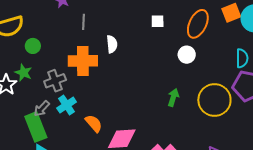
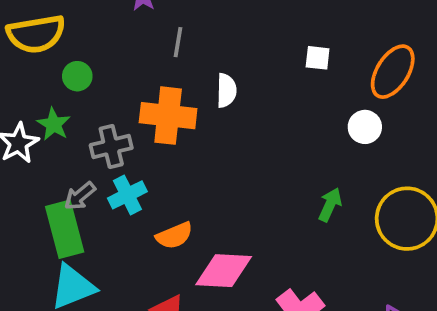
orange semicircle: (94, 123) -> (174, 236), turned 102

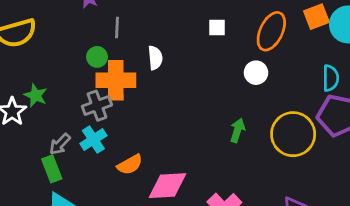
green circle: (77, 76) -> (97, 57), moved
gray cross: (111, 147) -> (97, 106), moved
green rectangle: (65, 229) -> (52, 169), size x0.7

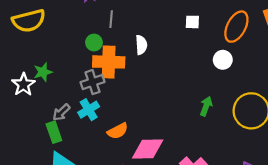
green star: (36, 95) -> (43, 72), turned 30

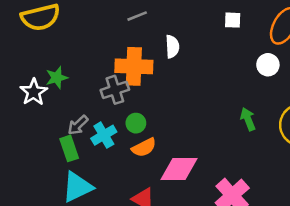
gray line: (111, 19) -> (137, 16), turned 63
green circle: (94, 43) -> (136, 123), moved
green arrow: (206, 106) -> (248, 119), turned -42
cyan cross: (89, 110) -> (104, 135), moved

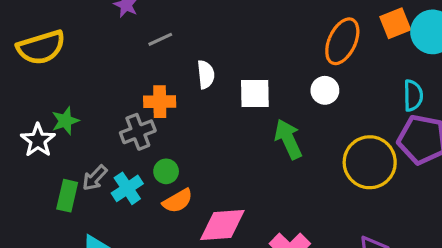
white square: (233, 20) -> (255, 93), moved, size x1.5
orange cross: (134, 66) -> (160, 102), size x0.7
green arrow: (248, 119) -> (288, 139), moved, size x1.4
green rectangle: (69, 148) -> (67, 196), moved, turned 35

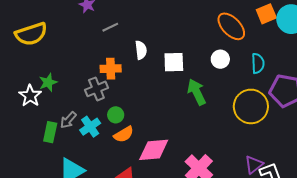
orange ellipse: (342, 41) -> (231, 26), turned -68
cyan semicircle: (413, 95) -> (258, 63), moved

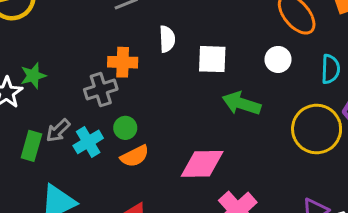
green arrow: (197, 92) -> (241, 103), turned -50
pink diamond: (154, 150) -> (202, 164), moved

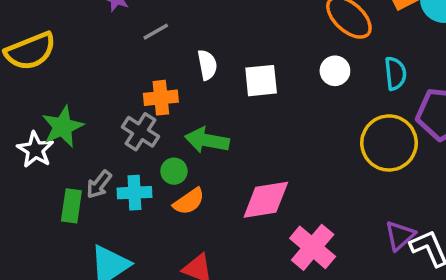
green star: (33, 76) -> (63, 127), size x1.4
gray cross: (101, 89) -> (140, 132), turned -32
green arrow: (241, 103) -> (207, 140), moved
cyan cross: (88, 142) -> (134, 193), turned 36

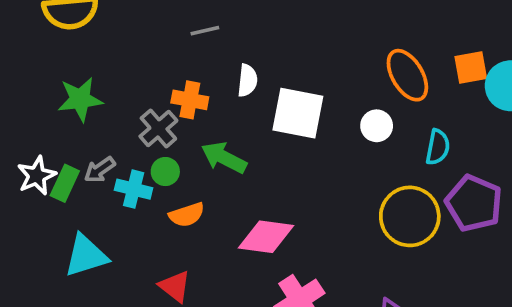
white square: (261, 81) -> (298, 113), size x1.4
white star: (35, 150) -> (37, 176), moved
green circle: (174, 171) -> (165, 172), moved

